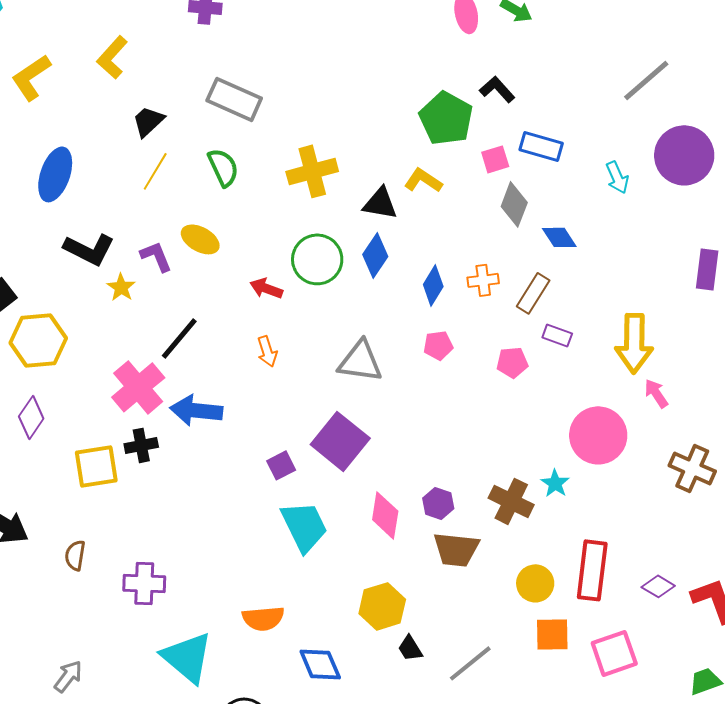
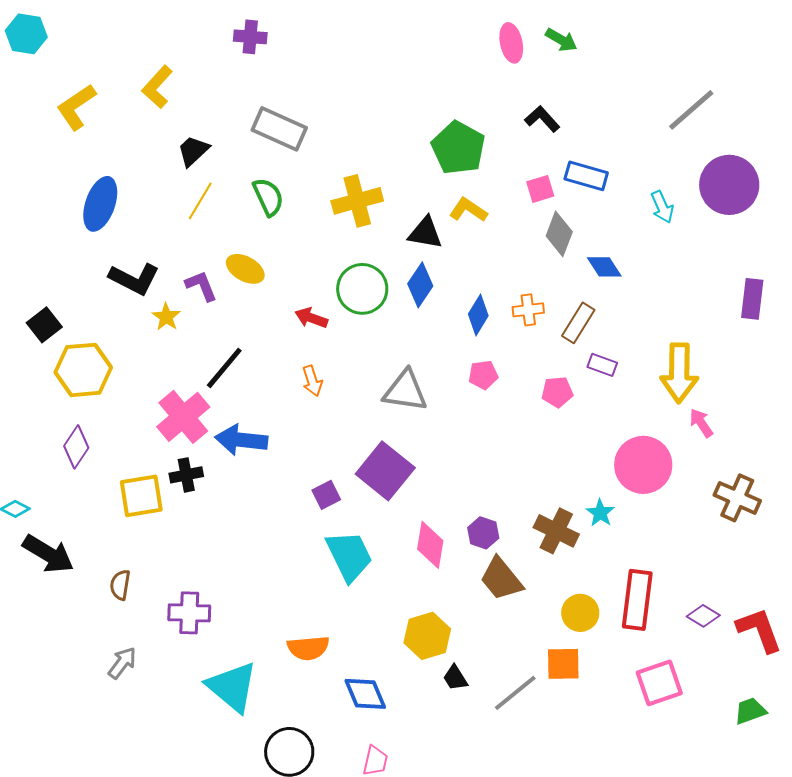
green pentagon: (446, 118) -> (458, 148), moved
brown trapezoid: (456, 549) -> (501, 579), turned 45
orange square: (552, 634) -> (563, 664), moved
gray arrow: (68, 676) -> (122, 663), moved

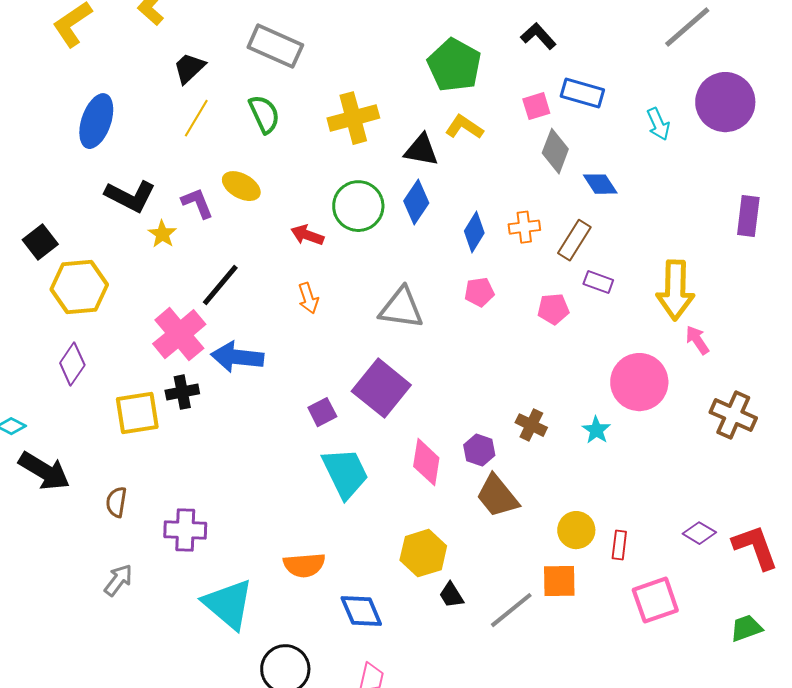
brown cross: (556, 531) -> (531, 425), moved, size x0.7
red rectangle: (637, 600) -> (619, 545), moved, size x0.5

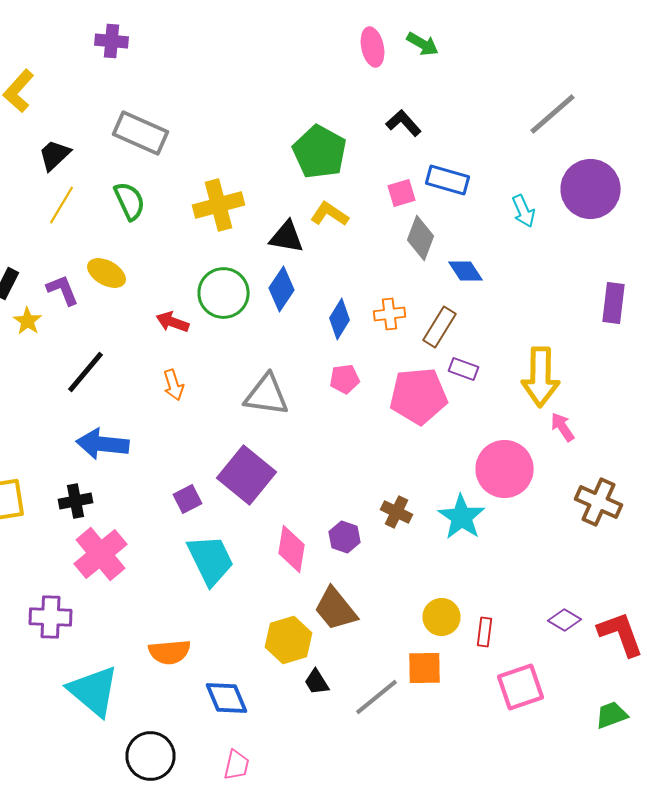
pink pentagon: (553, 309) -> (418, 396), size x1.8
pink cross: (179, 334) -> (100, 554), moved
black cross: (182, 392) -> (76, 501), moved
cyan star: (596, 430) -> (462, 517), size x1.6
brown trapezoid: (497, 496) -> (336, 609), moved

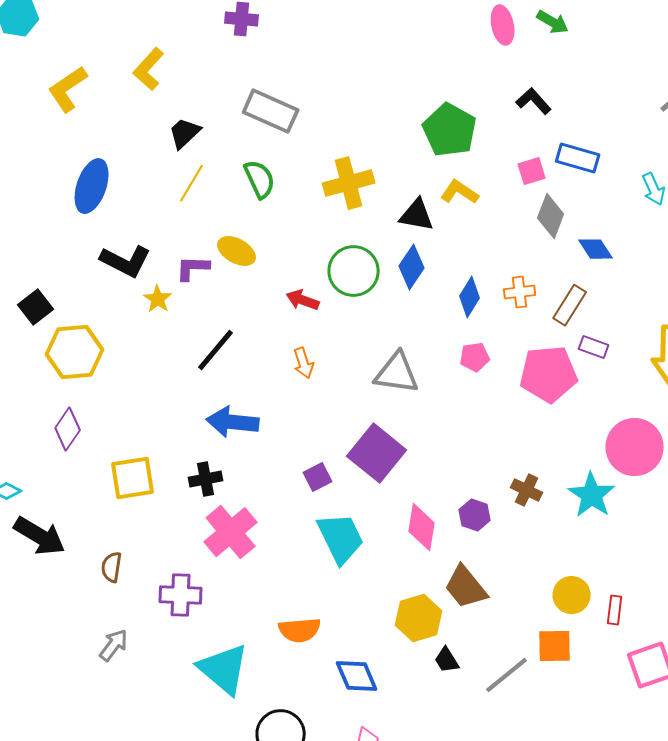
purple L-shape: (62, 290) -> (193, 268), turned -66

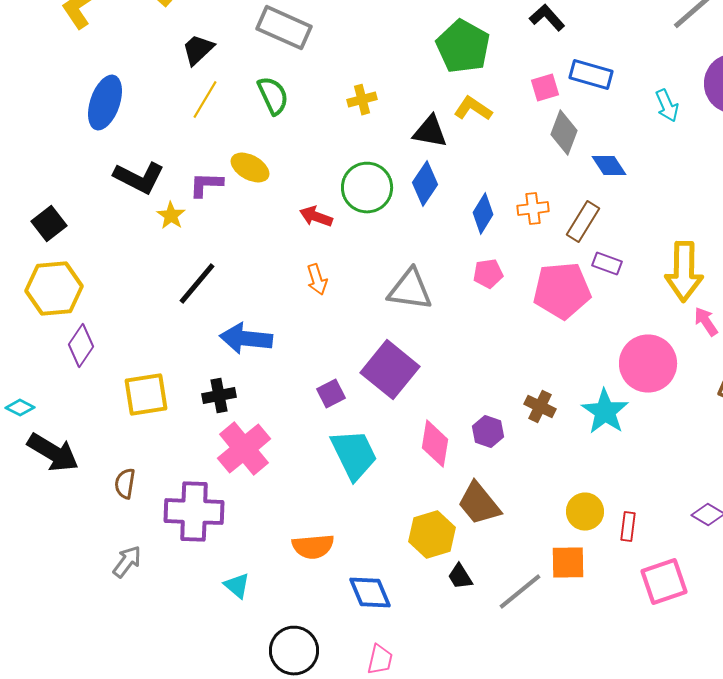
yellow cross: (349, 183) -> (362, 100), size x0.6
black line: (216, 350) -> (197, 284), moved
yellow hexagon: (75, 352) -> (54, 289), moved
purple cross: (181, 595) -> (194, 512), size x1.4
cyan triangle: (224, 669) -> (237, 586), size x0.5

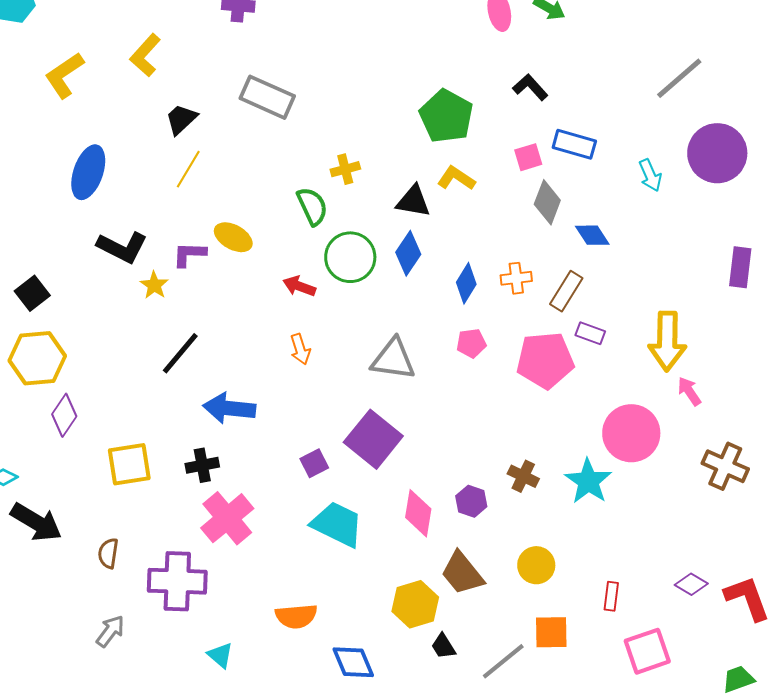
green semicircle: (273, 96) -> (312, 206), moved
cyan trapezoid: (354, 455) -> (337, 524), turned -38
yellow circle: (585, 512) -> (536, 565), moved

